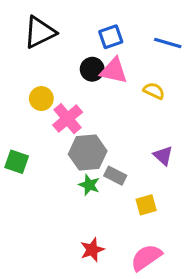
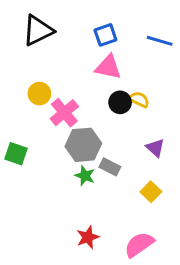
black circle: (92, 69) -> (120, 102), moved
yellow semicircle: (154, 91) -> (139, 99), moved
yellow square: (146, 205) -> (151, 192), moved, turned -30

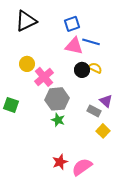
blue line: (160, 41) -> (91, 42), moved
gray rectangle: (110, 167) -> (94, 111), moved
pink semicircle: (139, 245) -> (82, 167), moved

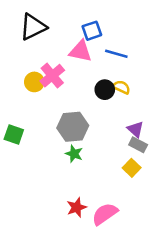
pink triangle: (74, 46) -> (80, 51), moved
pink cross: (44, 77) -> (52, 76), moved
gray rectangle: (94, 111) -> (138, 145), moved

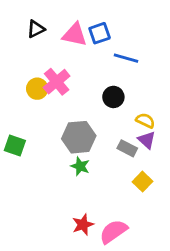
black triangle: (33, 27) -> (36, 29), size x0.6
pink triangle: (80, 51) -> (75, 35), moved
yellow semicircle: (121, 87) -> (145, 121), moved
gray rectangle: (138, 145) -> (127, 148), moved

